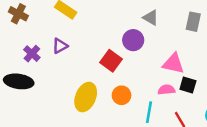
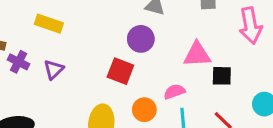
purple cross: (32, 54) -> (19, 62), moved
pink semicircle: (166, 90) -> (174, 92), moved

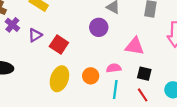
red square: (120, 71) -> (59, 45), moved
black square: (222, 76) -> (144, 74), moved

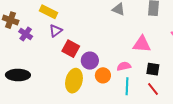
purple circle: (99, 27) -> (90, 61), moved
purple triangle: (35, 35) -> (56, 31), moved

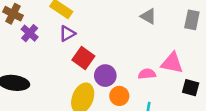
pink semicircle: (124, 66) -> (147, 74), moved
black square: (153, 69) -> (191, 88), moved

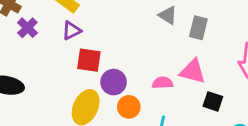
gray rectangle: (192, 20) -> (198, 28), moved
red square: (83, 58) -> (89, 60), turned -30

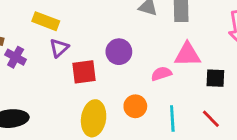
purple circle: (114, 82) -> (119, 52), moved

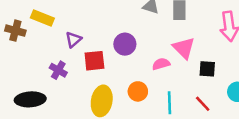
yellow rectangle: (46, 21) -> (42, 18), moved
pink triangle: (187, 55) -> (184, 48), turned 45
purple cross: (16, 57) -> (58, 70), moved

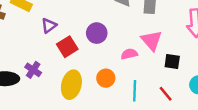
red square: (94, 61) -> (67, 47), turned -30
purple cross: (58, 70) -> (33, 70), moved

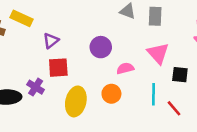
red square: (67, 47) -> (58, 68), moved, turned 30
pink semicircle: (129, 54) -> (125, 68), moved
cyan line: (135, 91) -> (154, 94), moved

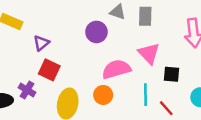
purple circle: (101, 47) -> (96, 32), moved
red square: (58, 68) -> (49, 70), turned 30
pink semicircle: (125, 68) -> (116, 69), size x1.6

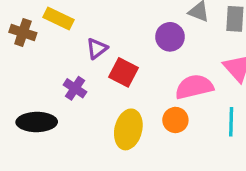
red square: (49, 70) -> (124, 72), moved
purple cross: (27, 90) -> (75, 88), moved

